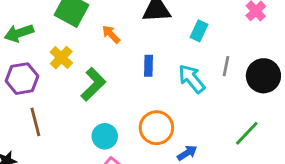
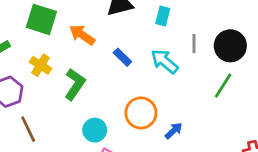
orange arrow: (111, 34) -> (82, 35), size x1.4
blue rectangle: (149, 66) -> (122, 57), turned -36
green line: (247, 133) -> (223, 85), moved

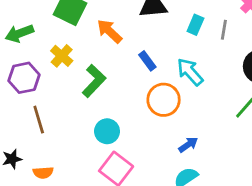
gray line: (194, 44) -> (224, 30), moved
orange circle: (141, 113) -> (164, 100), moved

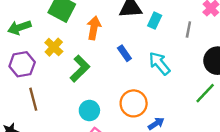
cyan rectangle: (195, 25) -> (155, 21), moved
orange arrow: (109, 31) -> (94, 28), turned 55
orange circle: (164, 100) -> (134, 103), moved

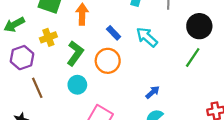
yellow cross: (54, 47) -> (48, 37), turned 35
orange circle: (134, 103) -> (108, 61), moved
cyan circle: (89, 111) -> (77, 85), moved

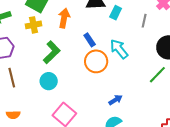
yellow cross: (48, 37) -> (34, 25), moved
orange circle: (108, 61) -> (96, 61), moved

